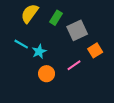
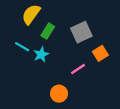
green rectangle: (56, 18) -> (48, 31), moved
orange circle: (47, 74) -> (59, 94), moved

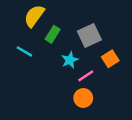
cyan star: (41, 54) -> (70, 60), moved
orange circle: (59, 94) -> (83, 98), moved

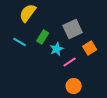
green rectangle: (53, 34) -> (43, 37), moved
orange circle: (83, 98) -> (74, 86), moved

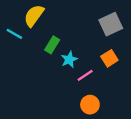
gray square: (73, 29) -> (111, 24), moved
cyan line: (20, 42) -> (14, 34), moved

